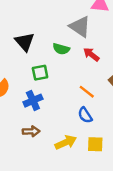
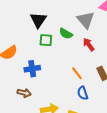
green square: (40, 73) -> (46, 40), moved
blue semicircle: (85, 115) -> (83, 93), moved

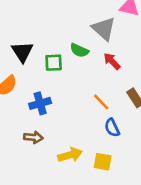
black triangle: (38, 20) -> (22, 52), moved

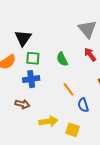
green semicircle: (79, 50) -> (62, 59), moved, turned 32
green square: (54, 63) -> (33, 58), moved
orange line: (101, 102) -> (69, 89), moved

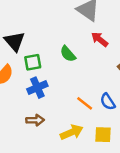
orange line: (69, 89) -> (85, 103), moved

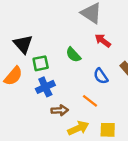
blue semicircle: (108, 102) -> (101, 76), moved
brown arrow: (35, 120) -> (60, 110), moved

